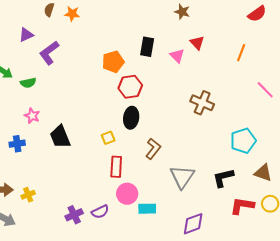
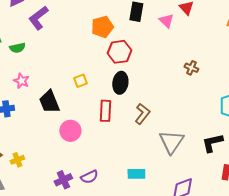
brown cross: (202, 103) -> (191, 68), size x0.6
yellow square: (108, 138) -> (80, 81), moved
red rectangle: (116, 167) -> (105, 111), moved
pink circle: (127, 194) -> (70, 131), moved

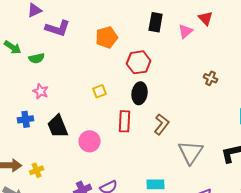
purple L-shape: (38, 18) -> (58, 28), turned -125
pink triangle: (166, 21) -> (186, 31), turned 35
orange pentagon: (102, 27) -> (107, 37), moved
black trapezoid: (49, 102) -> (58, 126), moved

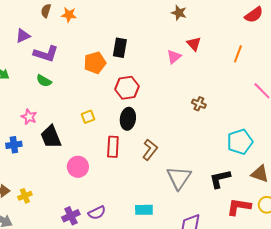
black rectangle: (156, 22) -> (120, 48), moved
green semicircle: (37, 58) -> (44, 81), moved, turned 42
black trapezoid: (58, 126) -> (51, 137), moved

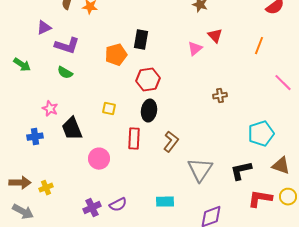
brown cross: (199, 104) -> (220, 96), turned -32
yellow square: (88, 117) -> (109, 109), turned 32

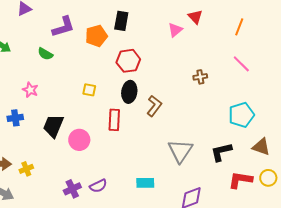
purple L-shape: (67, 46) -> (63, 27), moved, turned -35
pink line: (283, 83) -> (241, 64), moved
black trapezoid: (72, 129) -> (53, 126), moved, turned 45
brown L-shape: (171, 142) -> (154, 106), moved

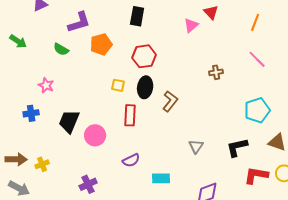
orange pentagon: (96, 36) -> (101, 44), moved
yellow square: (89, 90) -> (118, 85), moved
gray triangle: (180, 151) -> (196, 146), size x0.6
purple semicircle: (98, 186) -> (131, 160), moved

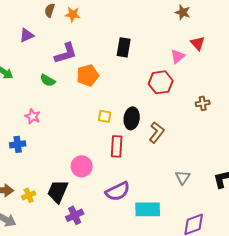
red hexagon: (144, 56) -> (161, 82), moved
black trapezoid: (69, 121) -> (58, 191), moved
purple semicircle: (131, 160) -> (118, 191), size x1.4
cyan rectangle: (161, 178) -> (148, 209), size x1.4

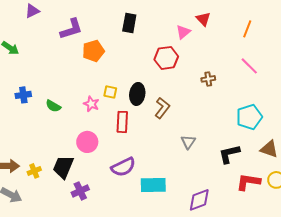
green semicircle: (48, 80) -> (53, 106), moved
pink star: (33, 116) -> (91, 104), moved
blue cross: (18, 144) -> (23, 95), moved
gray triangle: (183, 177) -> (188, 142), moved

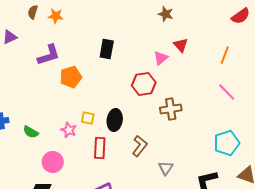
brown cross: (208, 79) -> (171, 109), moved, size x1.5
brown L-shape: (162, 108) -> (140, 146), moved
pink circle: (87, 142) -> (53, 162), moved

